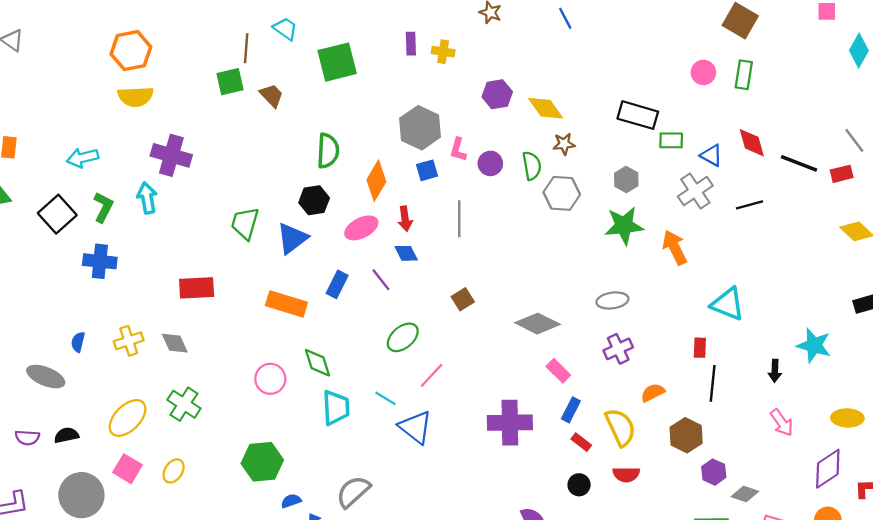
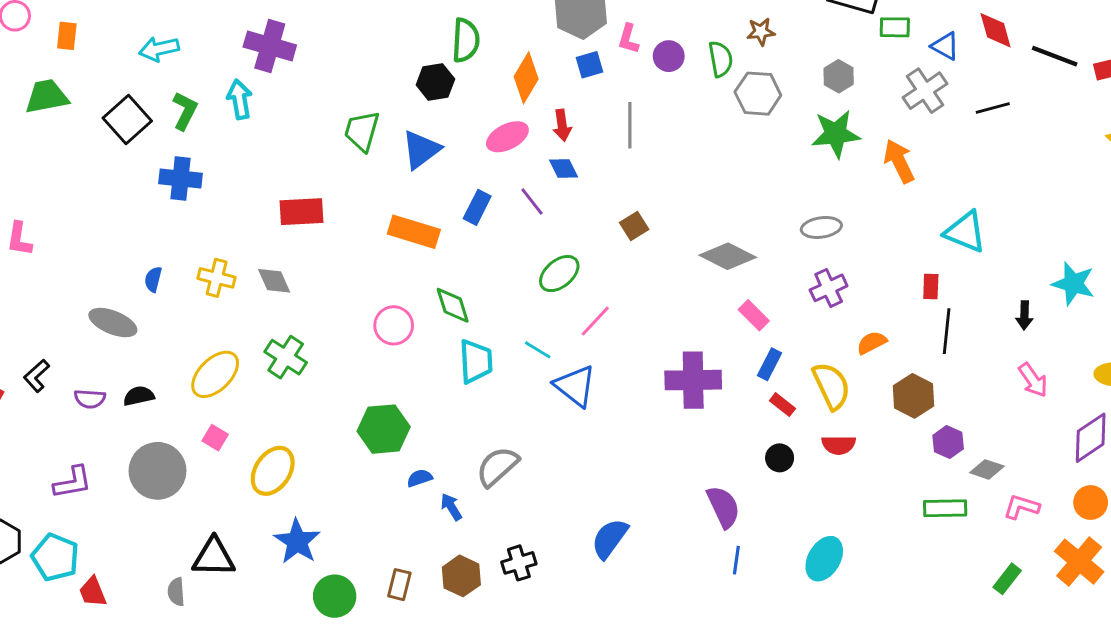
black hexagon: (314, 200) -> (435, 82), moved
yellow cross: (129, 341) -> (217, 278), turned 32
pink square: (128, 469) -> (215, 438), size x0.7
yellow ellipse: (174, 471) -> (273, 471), moved, size x1.6

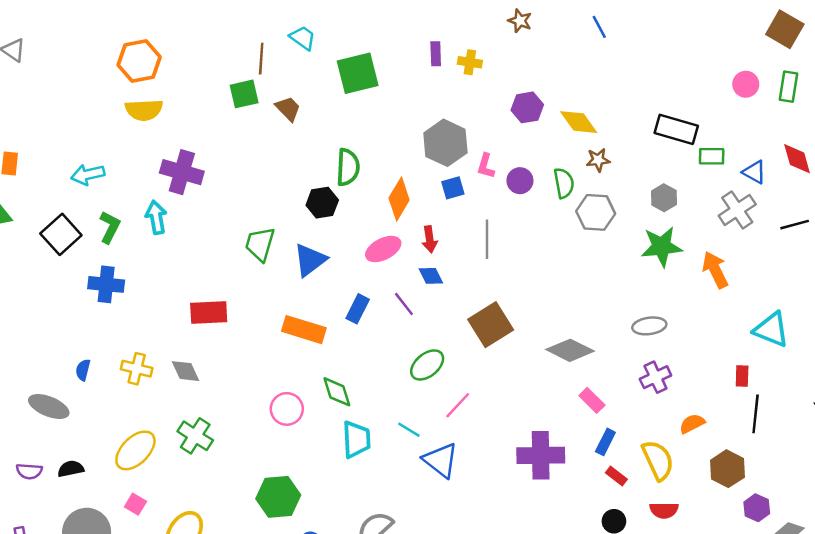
brown square: (634, 226) -> (491, 325), size x1.8

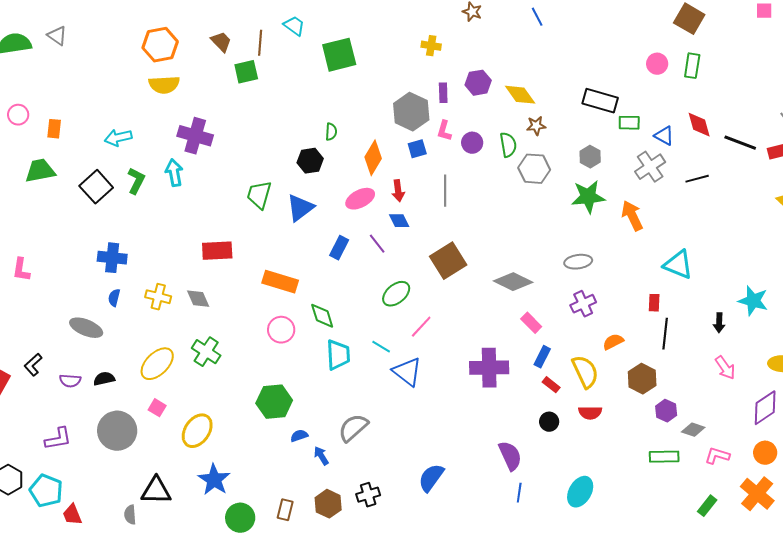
purple rectangle: (436, 54) -> (443, 93), moved
brown trapezoid: (288, 109) -> (221, 42), moved
green semicircle: (348, 167) -> (331, 132), size x0.6
blue cross: (106, 284) -> (112, 258), moved
orange rectangle: (304, 330) -> (280, 282), moved

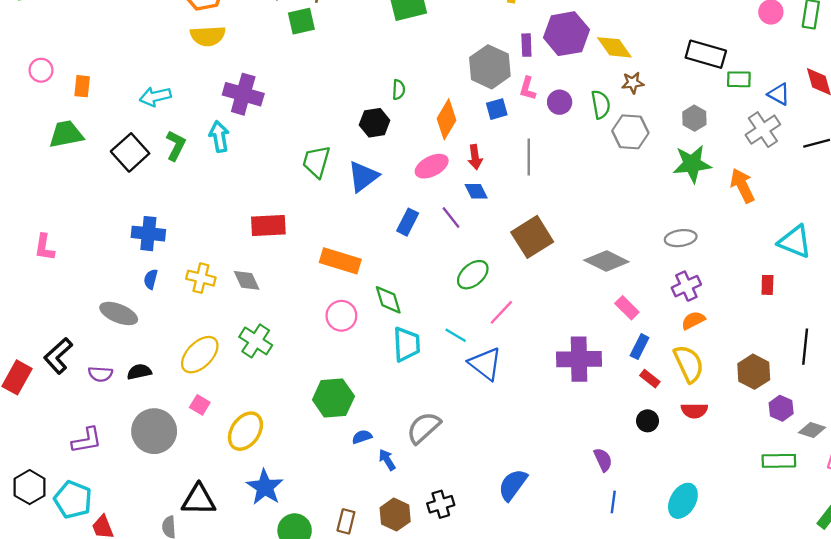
purple hexagon: (478, 83) -> (566, 34), size x1.5
black line: (665, 334) -> (805, 347), moved
orange semicircle: (613, 342) -> (693, 320), moved
black L-shape: (33, 365) -> (58, 356), size x1.4
purple semicircle: (510, 456) -> (603, 460), size x0.7

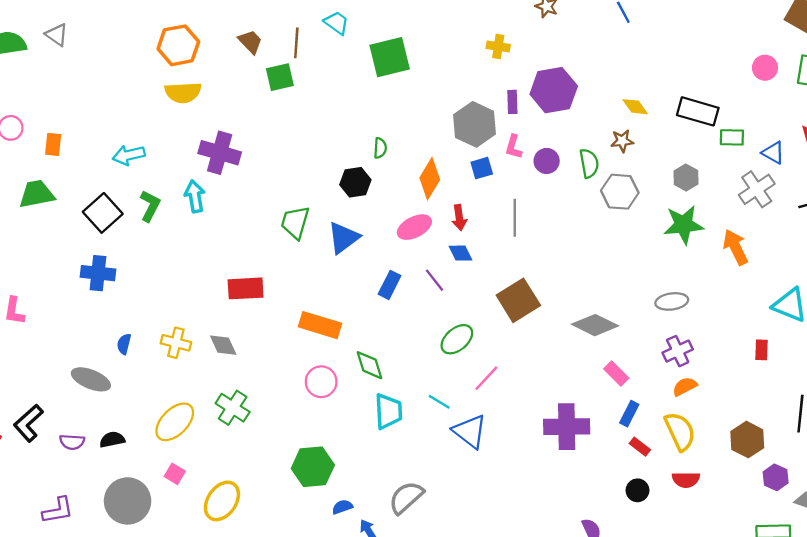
yellow diamond: (614, 47) -> (635, 107), moved, size x0.7
blue cross: (148, 234) -> (98, 273), moved

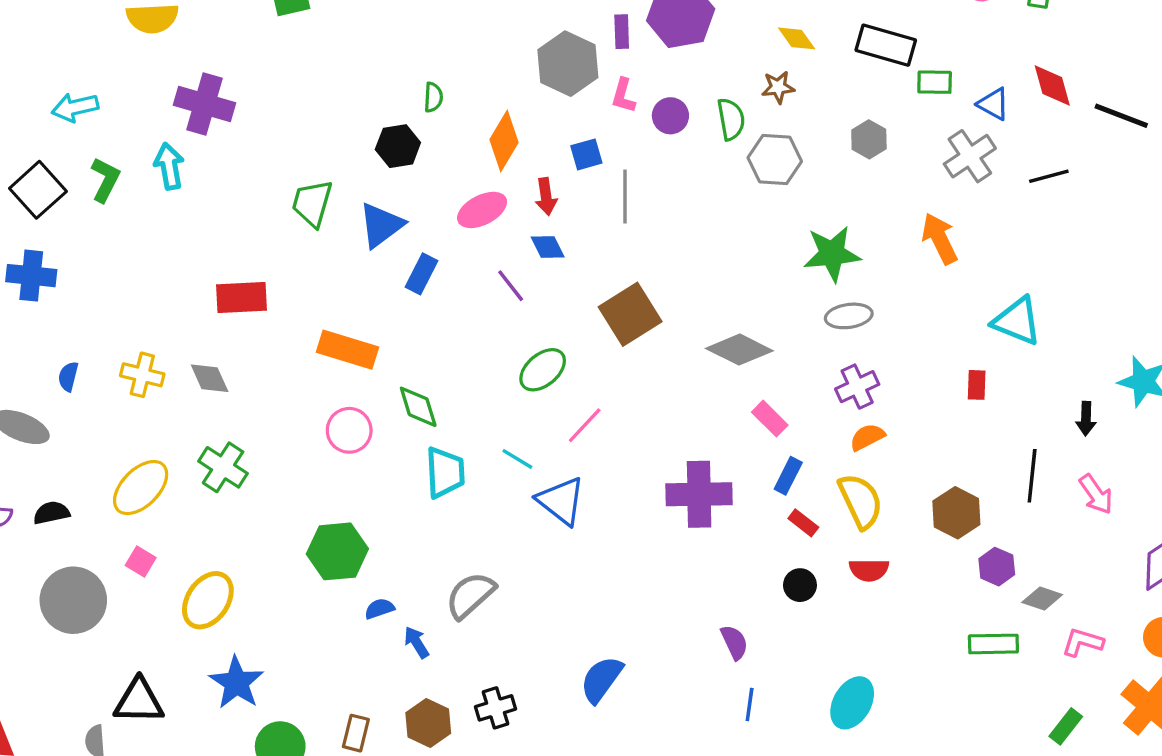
blue square: (482, 168) -> (586, 154), moved
green star: (684, 225) -> (832, 254), moved
blue rectangle: (390, 285) -> (422, 274), moved

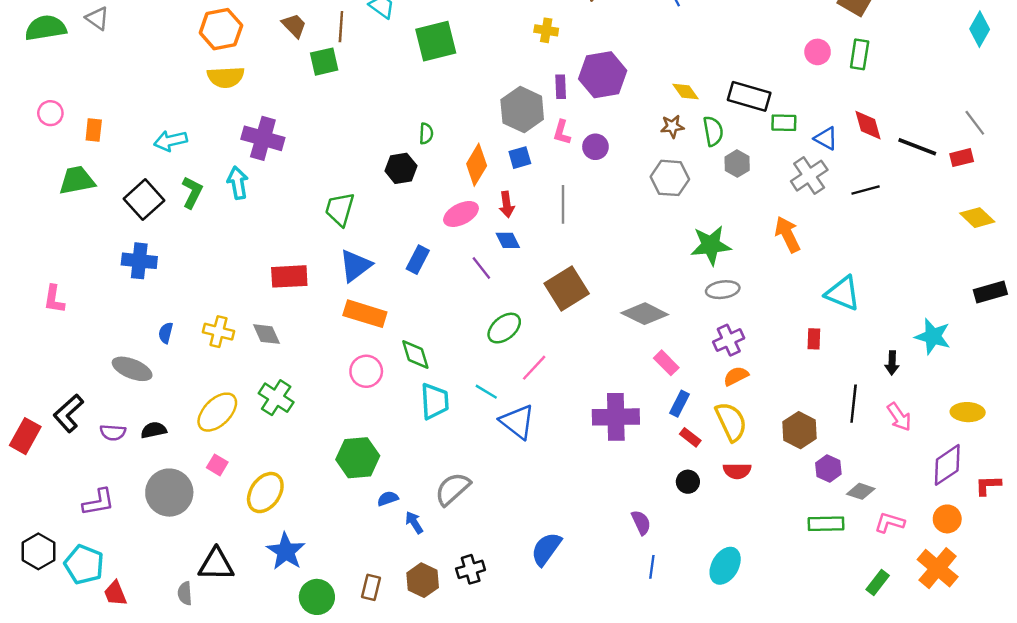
green semicircle: (731, 119) -> (713, 131), moved
blue square: (586, 154) -> (520, 158), moved
blue triangle: (381, 225) -> (355, 266), moved

